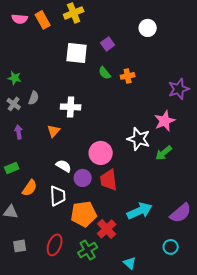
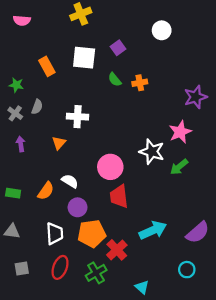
orange rectangle: (43, 20) -> (47, 66), moved
green rectangle: (12, 168) -> (13, 193), moved, turned 32
purple circle: (83, 178) -> (78, 207), moved
orange semicircle: (30, 188) -> (46, 191), moved
white trapezoid: (58, 196) -> (55, 234), moved

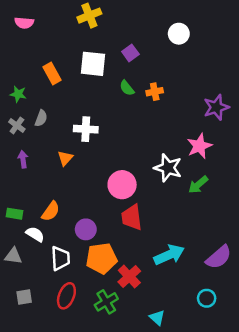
white semicircle: (70, 181) -> (35, 234), moved

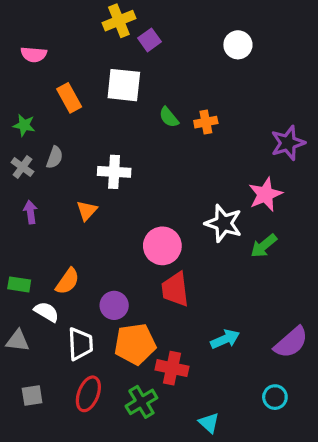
pink semicircle: (24, 23) -> (34, 54), moved
purple square: (130, 53) -> (149, 40), moved
cyan arrow: (169, 255) -> (225, 339), size x0.7
red cross: (129, 277) -> (172, 368), turned -35

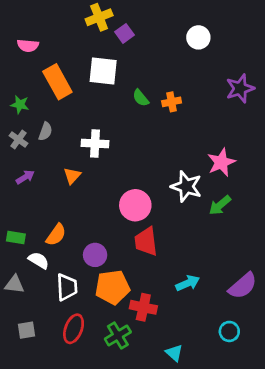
orange rectangle: (69, 98) -> (57, 82), size x1.4
purple star: (288, 143) -> (240, 88), moved
purple arrow: (30, 212) -> (25, 177), turned 66

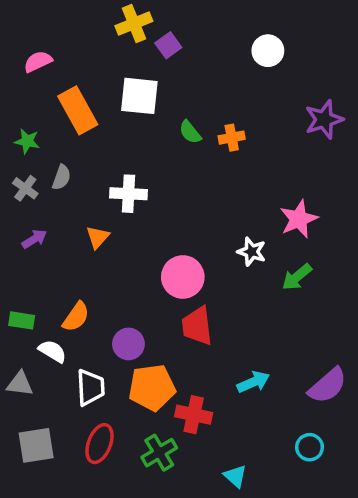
pink semicircle: (28, 45) -> (38, 62), turned 150
white star: (186, 186) -> (252, 252), size x0.7
gray square: (27, 330) -> (36, 445), size x1.5

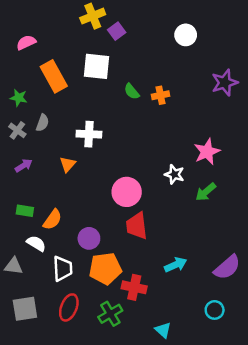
green rectangle: (22, 320) -> (25, 211), moved

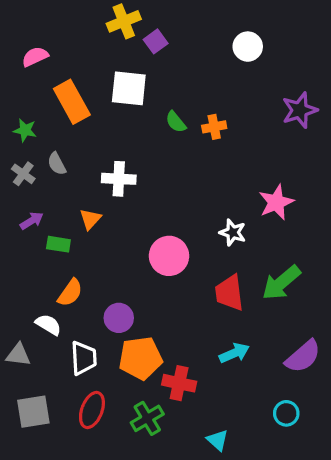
gray semicircle: (42, 123) -> (57, 164), turned 132
green arrow: (206, 192) -> (281, 283), moved, size x1.4
green rectangle: (25, 211) -> (58, 244), moved
red trapezoid: (137, 226) -> (229, 293), moved

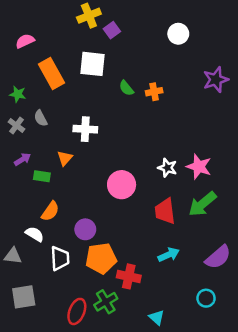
pink star: (276, 202) -> (199, 167), moved, turned -30
red ellipse: (92, 410) -> (77, 311), moved

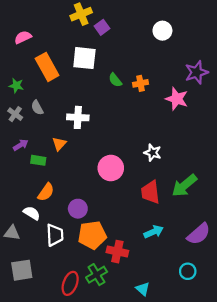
pink star: (199, 167) -> (177, 99), moved

